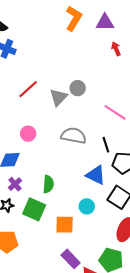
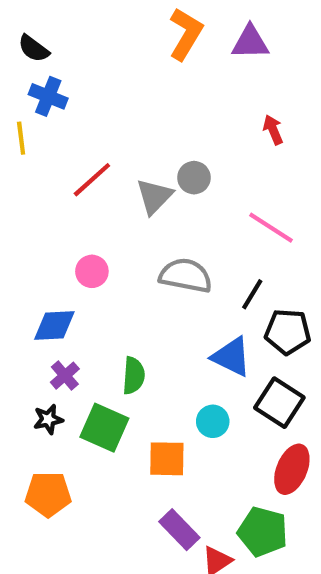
red arrow: (116, 49) -> (273, 130), moved
black line: (106, 145) -> (252, 294), turned 49

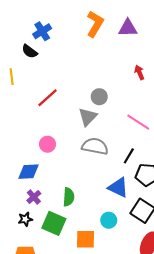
black semicircle: (34, 48) -> (30, 51), moved
blue cross: (48, 96) -> (42, 31), moved, turned 36
gray triangle: (154, 196) -> (88, 117), moved

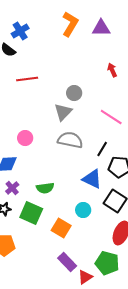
red line: (48, 98) -> (27, 79), moved, turned 35
green semicircle: (69, 197) -> (45, 188), turned 78
orange square: (86, 239) -> (61, 228), turned 30

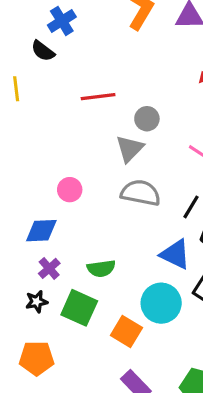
red line: (27, 79) -> (98, 97), moved
cyan circle: (83, 210) -> (161, 303), size x1.6

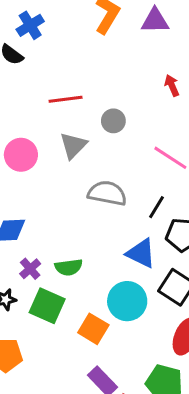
gray triangle: (130, 149) -> (73, 145), moved
pink circle: (70, 190) -> (21, 155), moved, size x1.4
purple cross: (49, 268) -> (30, 269), moved

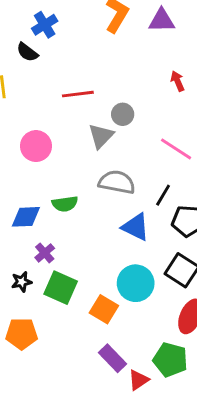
gray triangle: (73, 145) -> (101, 136), moved
blue triangle: (141, 253) -> (136, 227), moved
green semicircle: (69, 267) -> (65, 204), moved

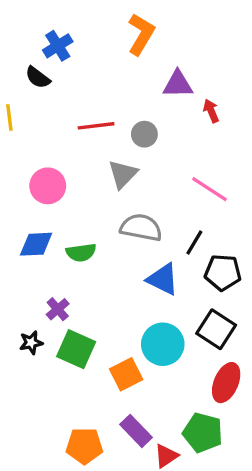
purple triangle: (162, 20) -> (178, 84), moved
gray circle: (123, 114) -> (144, 134), moved
blue diamond: (26, 217) -> (36, 244), moved
orange square: (104, 309) -> (126, 374), turned 32
orange pentagon: (22, 334) -> (84, 446), moved

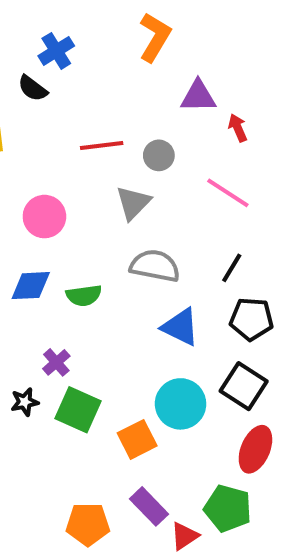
pink line: (209, 189) -> (228, 193), moved
black line: (194, 243) -> (232, 268), moved

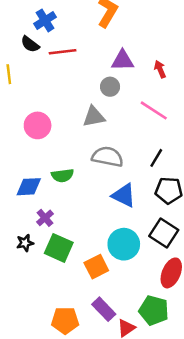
purple triangle: (198, 96) -> (123, 60), moved
red line: (102, 146) -> (63, 52), moved
gray triangle: (133, 203) -> (94, 117), turned 35
blue diamond: (31, 286) -> (29, 187), moved

